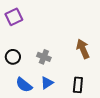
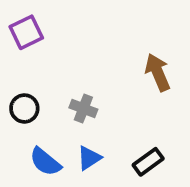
brown arrow: (83, 49) -> (158, 72), moved
black rectangle: (78, 85) -> (148, 162), turned 49

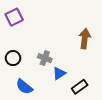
brown arrow: (158, 72) -> (85, 39), turned 30
blue triangle: (89, 158) -> (59, 73), moved

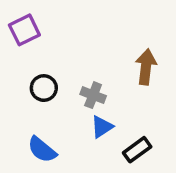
black circle: (13, 58) -> (44, 88), moved
gray cross: (45, 58) -> (93, 95), moved

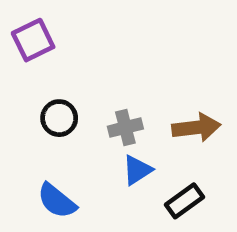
brown arrow: (146, 67) -> (196, 128), moved, turned 76
gray cross: (93, 95) -> (125, 128), turned -35

